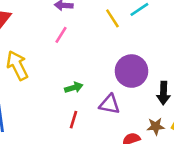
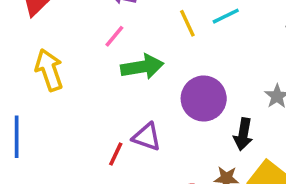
green arrow: (74, 88) -> (142, 67), moved, size x1.6
purple triangle: (110, 104) -> (147, 137), moved

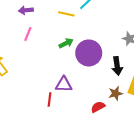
yellow line: (187, 23) -> (66, 14), turned -35
green arrow: (142, 67) -> (66, 43), moved, size x0.6

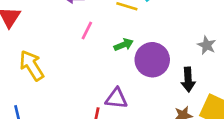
pink line: (28, 34) -> (87, 30), moved

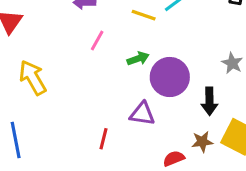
purple triangle: (116, 98) -> (142, 114), moved

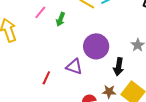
pink line: (97, 40) -> (40, 12), moved
green arrow: (138, 59) -> (61, 19), moved, turned 120

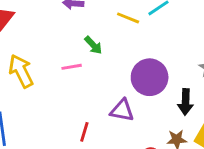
pink line: (40, 12) -> (72, 67), moved, turned 48
green arrow: (61, 19) -> (93, 45), turned -56

